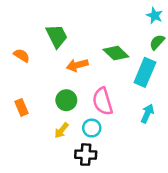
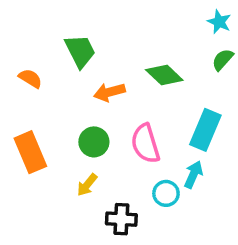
cyan rectangle: (145, 72) -> (205, 130), moved
orange rectangle: (22, 107) -> (30, 152), size x1.6
cyan arrow: (147, 113) -> (193, 175), moved
cyan circle: (92, 128) -> (166, 193), moved

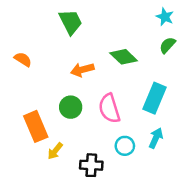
green trapezoid: (80, 51) -> (71, 22), moved
orange rectangle: (30, 152) -> (36, 126), moved
cyan arrow: (193, 175) -> (156, 138), moved
yellow arrow: (87, 185) -> (55, 151), moved

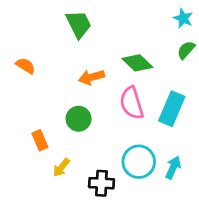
pink semicircle: (109, 108) -> (132, 103), moved
orange rectangle: (36, 126) -> (40, 140), size x0.6
cyan arrow: (156, 138) -> (173, 167), moved
cyan circle: (125, 146) -> (139, 162), size x1.5

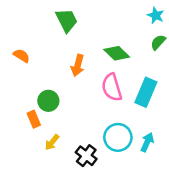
orange arrow: (91, 77) -> (78, 65), turned -60
green circle: (79, 119) -> (48, 101), moved
black cross: (101, 183) -> (86, 156), turned 35

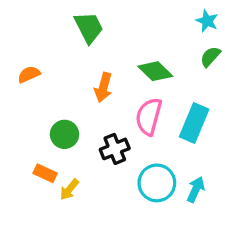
orange semicircle: (22, 56) -> (29, 74), turned -56
pink semicircle: (112, 87) -> (149, 117), turned 32
orange rectangle: (34, 119) -> (45, 173), moved, turned -42
black cross: (86, 156) -> (115, 149), moved, turned 30

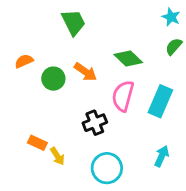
orange arrow: (103, 87) -> (85, 72), turned -70
green circle: (65, 134) -> (53, 79), moved
cyan circle: (157, 183) -> (107, 168), moved
yellow arrow: (69, 189) -> (57, 156), turned -72

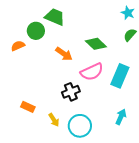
green trapezoid: (73, 22) -> (55, 17), turned -40
green circle: (53, 79) -> (36, 31), moved
pink semicircle: (123, 96) -> (92, 72), turned -130
yellow arrow: (57, 156) -> (54, 120), moved

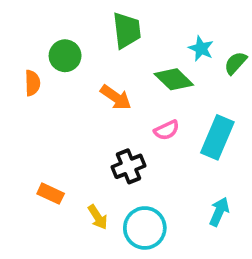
cyan star: (128, 13) -> (201, 48), moved
green trapezoid: (55, 17) -> (127, 30), moved, turned 60
orange semicircle: (18, 46) -> (32, 83), turned 112
pink semicircle: (92, 72) -> (167, 130), size x0.6

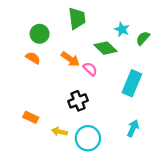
orange semicircle: (32, 83) -> (33, 58), moved, turned -56
pink semicircle: (167, 130) -> (90, 69), moved, turned -112
yellow arrow: (98, 217) -> (59, 132), turned 136

